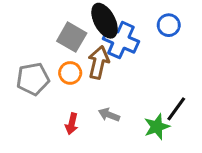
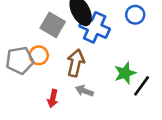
brown arrow: (99, 62) -> (76, 63), moved
orange circle: (70, 73) -> (39, 55), moved
green star: (157, 127) -> (125, 73), moved

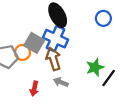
gray square: (53, 25) -> (34, 43), moved
blue cross: (95, 27) -> (56, 39), moved
brown arrow: (76, 63) -> (53, 59), turned -30

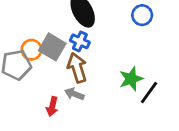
blue cross: (56, 39) -> (80, 41), size x0.6
orange circle: (23, 52) -> (31, 50), moved
gray arrow: (61, 82) -> (74, 94), moved

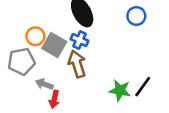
orange circle: (31, 50) -> (35, 36), moved
green star: (131, 79) -> (120, 90), moved, turned 30
gray arrow: (74, 94) -> (44, 84), moved

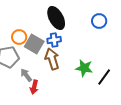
blue cross: (80, 40) -> (54, 40), turned -32
gray arrow: (44, 84) -> (26, 75), turned 32
green star: (120, 90) -> (84, 68), moved

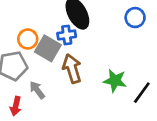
blue cross: (54, 40) -> (67, 35), moved
red arrow: (34, 87) -> (16, 106), moved

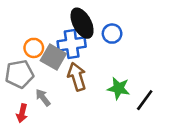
blue circle: (135, 18) -> (112, 34), moved
blue cross: (67, 35) -> (72, 44), size x1.5

